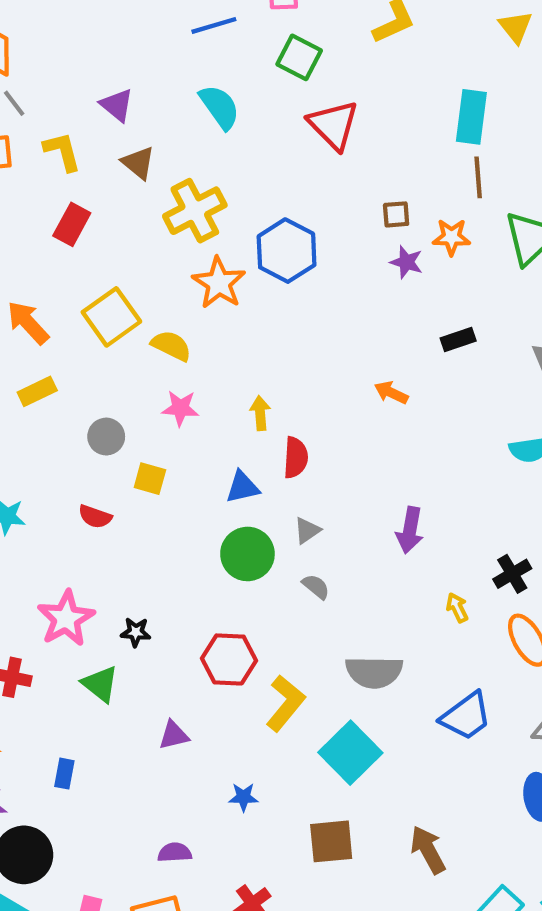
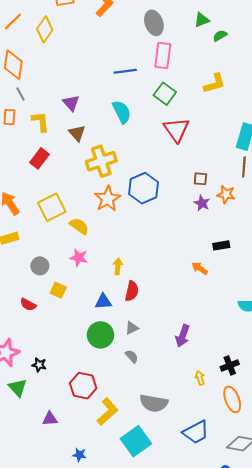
orange arrow: (391, 393) -> (200, 268), moved

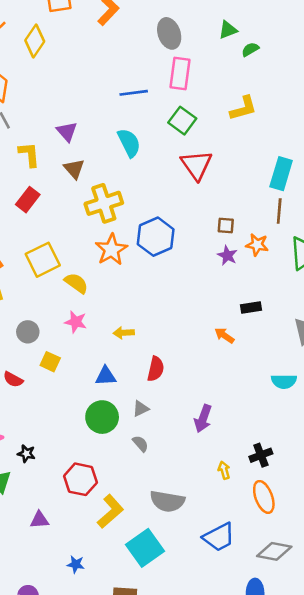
yellow arrow: (118, 266) -> (124, 333), turned -98
red semicircle: (132, 291) -> (156, 369), moved

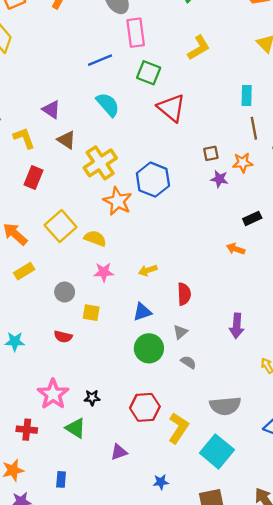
cyan rectangle: (281, 174) -> (247, 95), size x0.7

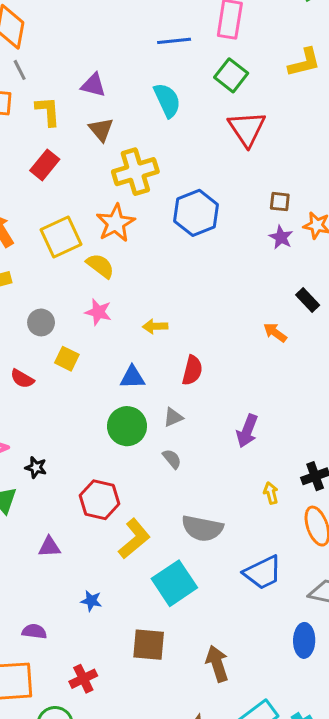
purple triangle: (51, 109) -> (93, 85), turned -36
orange star: (118, 201) -> (116, 223), moved
black rectangle: (252, 218) -> (308, 300), turned 54

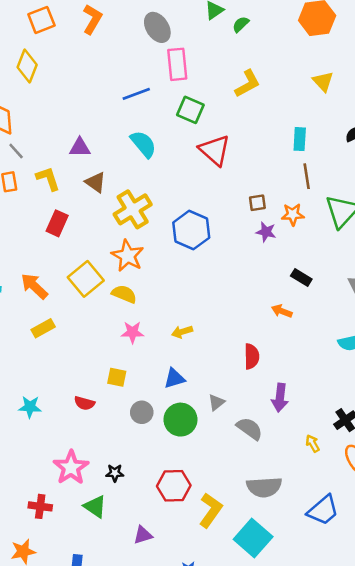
gray circle: (41, 322) -> (142, 412), moved
red semicircle: (192, 370) -> (252, 356), moved
gray semicircle: (172, 459) -> (250, 429), moved, size x1.5

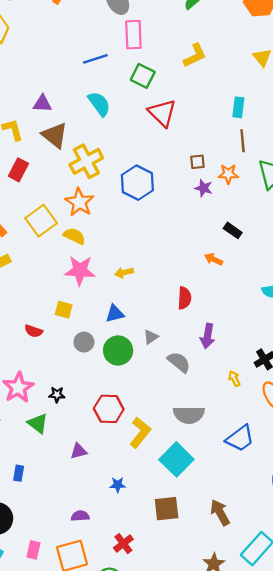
brown triangle: (96, 182) -> (55, 135), size x1.4
pink star: (132, 332) -> (80, 270), size x1.5

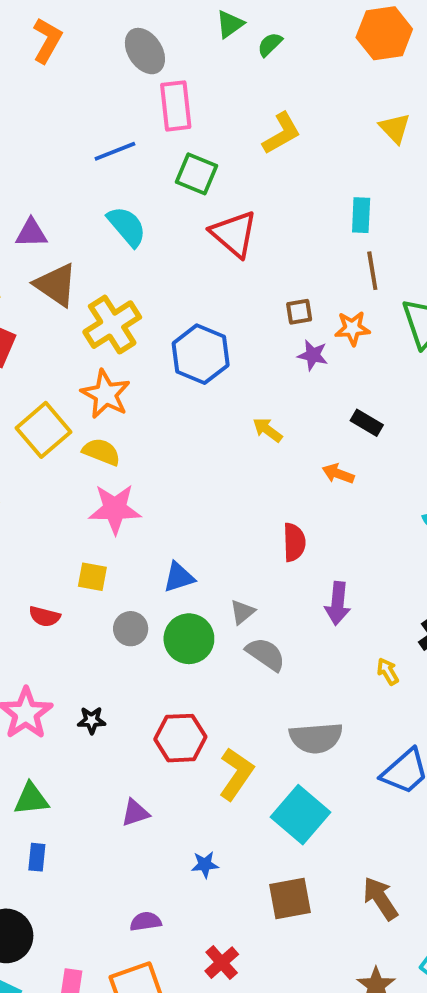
yellow arrow: (124, 273) -> (268, 430), moved, turned 54
gray semicircle: (179, 362) -> (266, 654), moved
green triangle: (38, 423) -> (31, 799), moved, turned -40

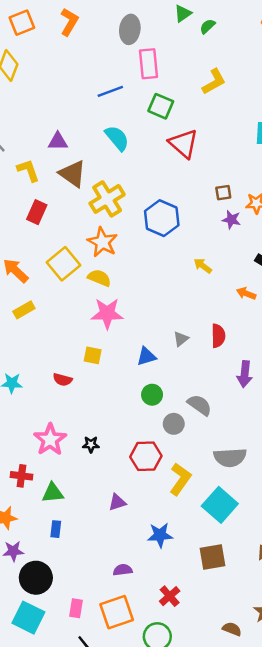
gray ellipse: (145, 51) -> (130, 29), turned 40
gray triangle: (242, 612) -> (181, 339), moved
gray circle: (131, 629) -> (174, 424), moved
green circle: (189, 639) -> (152, 395), size x0.7
blue star: (205, 865) -> (160, 535), size x1.5

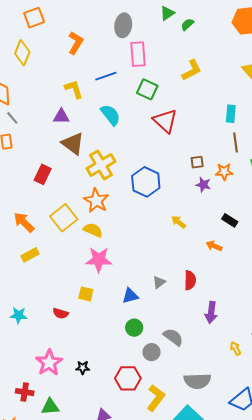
orange L-shape: (69, 22) -> (76, 43), moved
yellow L-shape: (28, 170) -> (74, 89), moved

